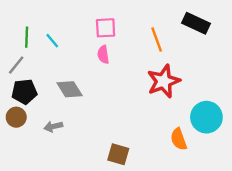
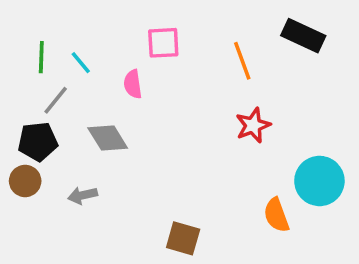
pink semicircle: (103, 55) -> (133, 84), moved
gray line: (16, 65) -> (56, 100), moved
red star: (164, 81) -> (253, 125), size x0.7

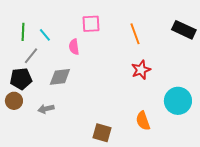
black rectangle: (303, 36) -> (184, 30), moved
gray diamond: (108, 138) -> (60, 77), turned -65
orange semicircle: (276, 215) -> (143, 121), moved

